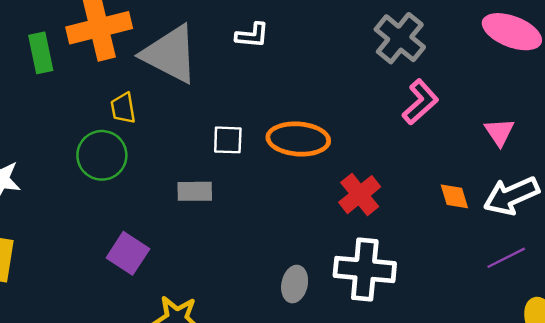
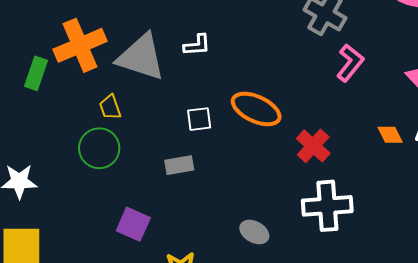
white L-shape: (252, 35) -> (197, 45), moved
green rectangle: (41, 53) -> (36, 73), turned 40
orange ellipse: (298, 139) -> (256, 109), turned 30
gray ellipse: (295, 284) -> (254, 232), moved, turned -64

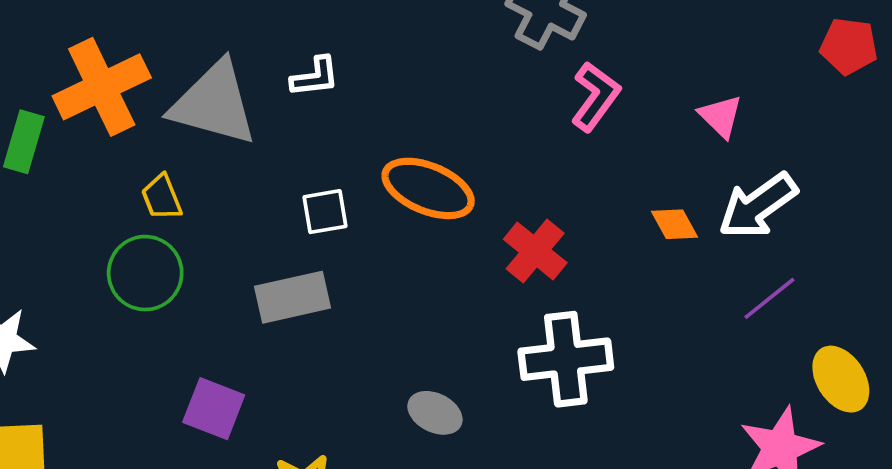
gray rectangle: (179, 165) -> (292, 297), size x1.4

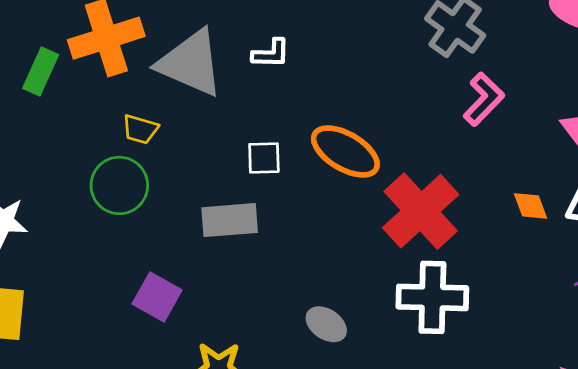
yellow trapezoid: (162, 197) -> (140, 129), turned -60
red cross: (535, 251) -> (421, 211), size x1.6

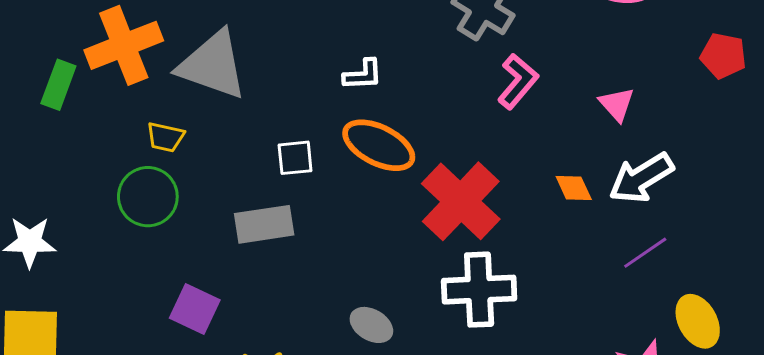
white L-shape: (271, 54) -> (363, 75), moved

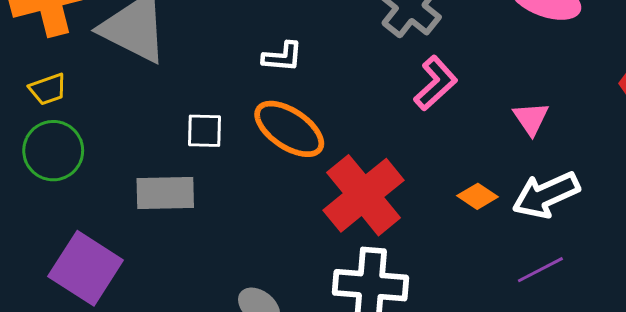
yellow trapezoid: (165, 137) -> (48, 89), moved, turned -39
orange diamond: (574, 188) -> (478, 196), turned -39
purple square: (195, 309) -> (86, 268), size x1.4

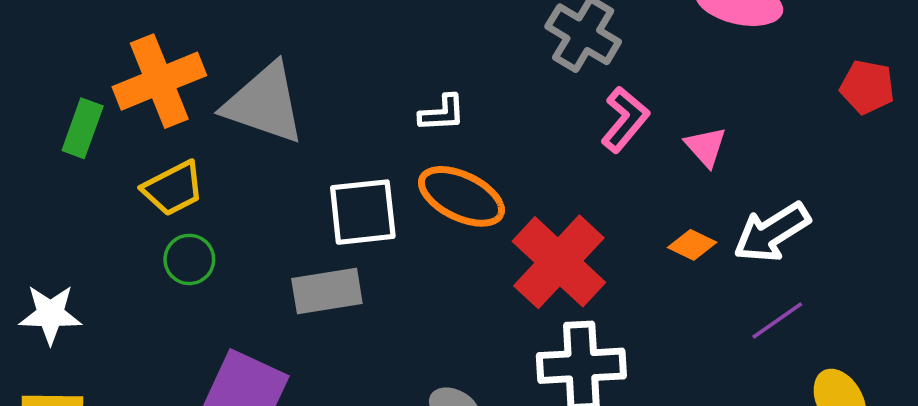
yellow trapezoid: (48, 89) -> (173, 188), size x1.4
pink triangle: (531, 119) -> (706, 147), moved
white square: (204, 131) -> (363, 212), size x1.6
green circle: (53, 151) -> (189, 259), size x0.7

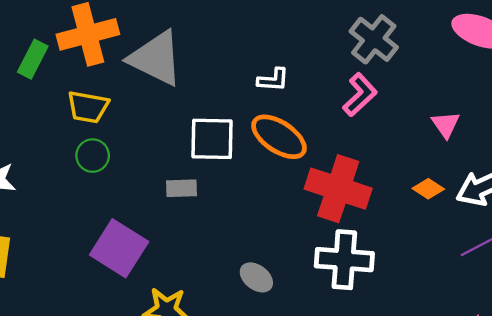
pink L-shape: (625, 120) -> (360, 95), moved
yellow trapezoid: (173, 188) -> (88, 107), turned 30
red cross: (559, 262) -> (338, 189), turned -32
gray rectangle: (327, 291) -> (181, 188), size x0.7

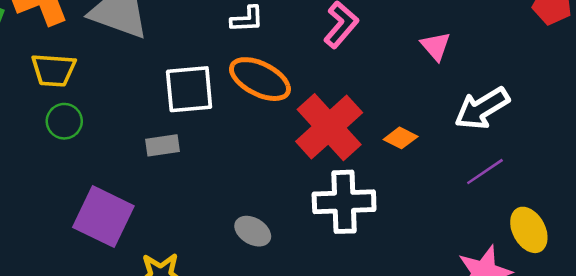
red cross: (338, 189) -> (329, 127), turned 36
orange diamond: (428, 189) -> (401, 138), moved

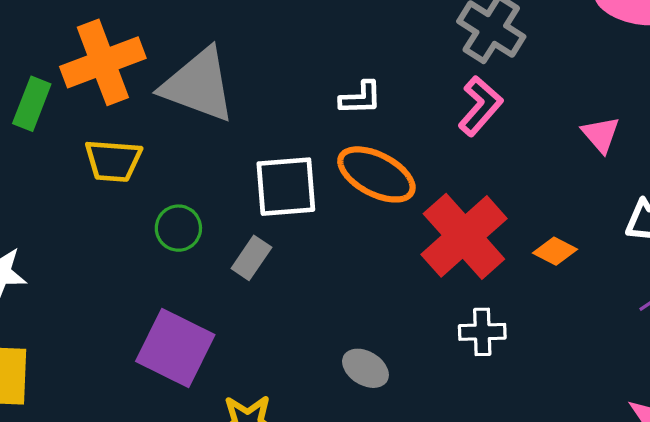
green circle: (64, 121) -> (178, 228), moved
gray rectangle: (163, 145) -> (251, 258), turned -48
white cross: (344, 202) -> (482, 332), size x0.6

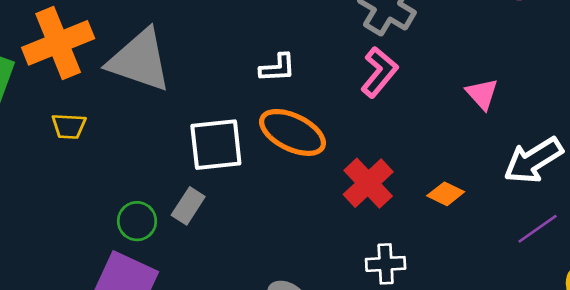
yellow trapezoid: (113, 161) -> (69, 126), size x0.7
green circle: (178, 228) -> (137, 221), moved
red cross: (464, 236) -> (368, 183), size x0.7

